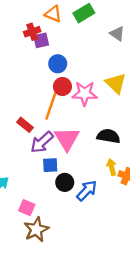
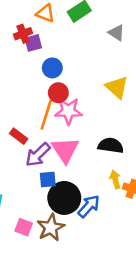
pink star: (85, 94) -> (68, 111), moved
black circle: (65, 182) -> (64, 198), size x1.6
brown star: (36, 229) -> (51, 228), moved

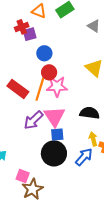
red rectangle: (19, 136) -> (18, 89), moved, size x1.5
blue square: (48, 179) -> (57, 134), moved
blue arrow: (89, 206) -> (84, 157), moved
brown star: (51, 228) -> (32, 189), moved

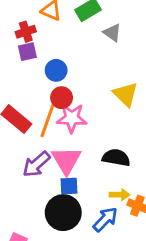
gray triangle: (94, 26) -> (112, 33), moved
purple square: (30, 34) -> (27, 52), moved
yellow arrow: (93, 139) -> (120, 195), turned 104

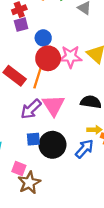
red circle: (62, 98) -> (48, 58), size x1.5
pink star: (72, 118) -> (70, 57), moved
blue square: (69, 186) -> (33, 139), moved

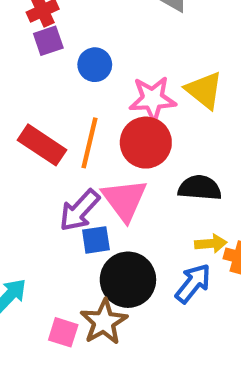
red circle: (48, 58) -> (146, 143), moved
blue square: (33, 139) -> (96, 240), moved
brown star: (29, 183) -> (104, 322), moved

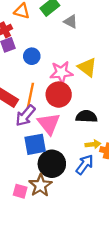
purple arrow: (79, 210) -> (25, 116), moved
blue square: (96, 240) -> (35, 144), size x1.5

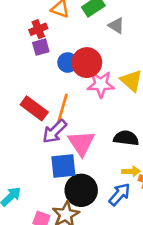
red circle: (59, 95) -> (87, 63), moved

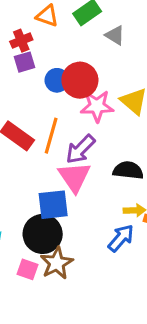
purple arrow: (55, 131) -> (80, 149), moved
black circle: (81, 190) -> (43, 234), moved

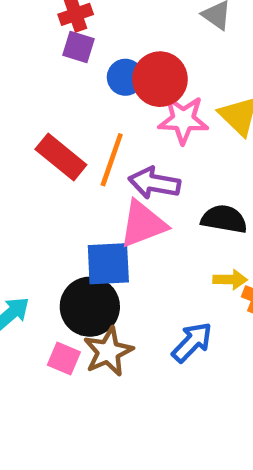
purple square: (25, 62) -> (78, 47), turned 30
purple arrow: (80, 149) -> (154, 183), turned 52
pink triangle: (74, 177) -> (143, 224), turned 40
blue arrow: (121, 238) -> (192, 342), moved

